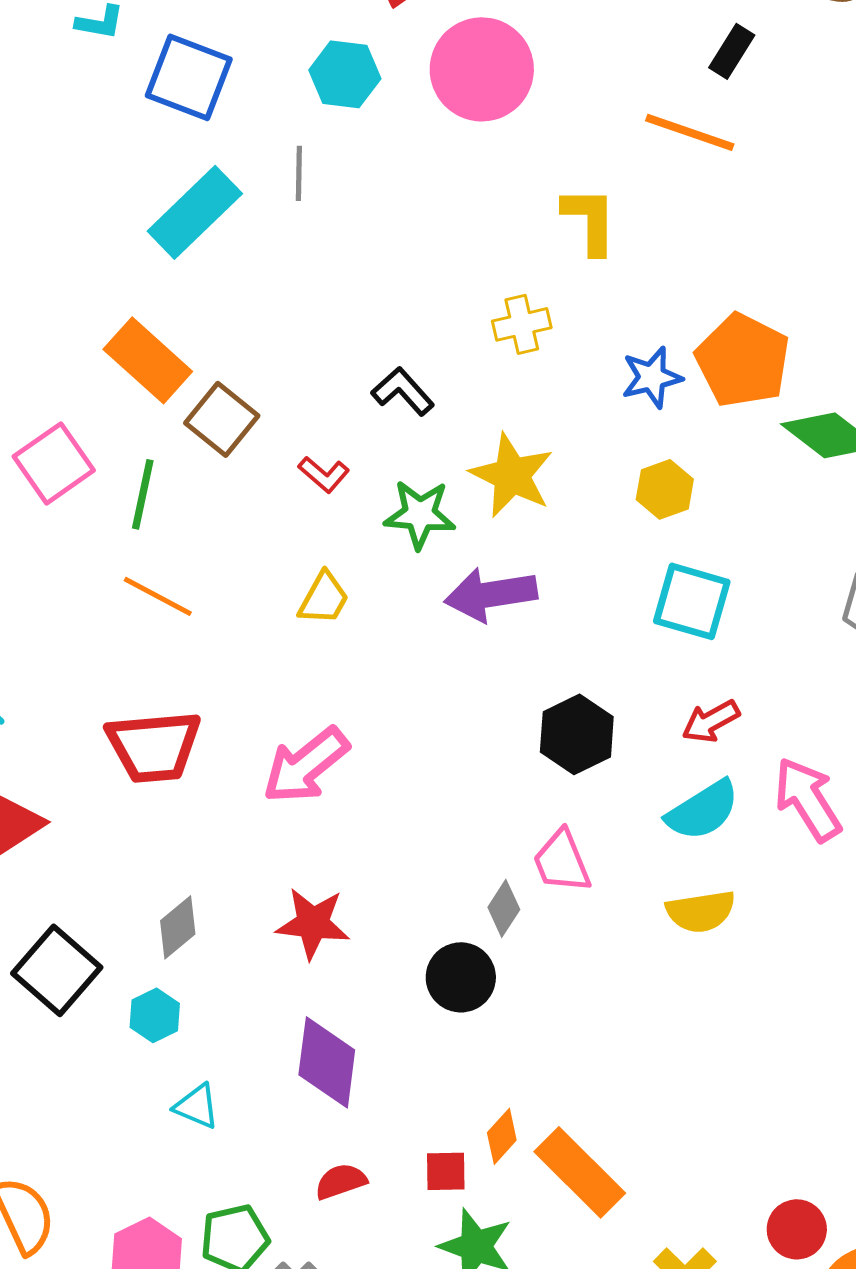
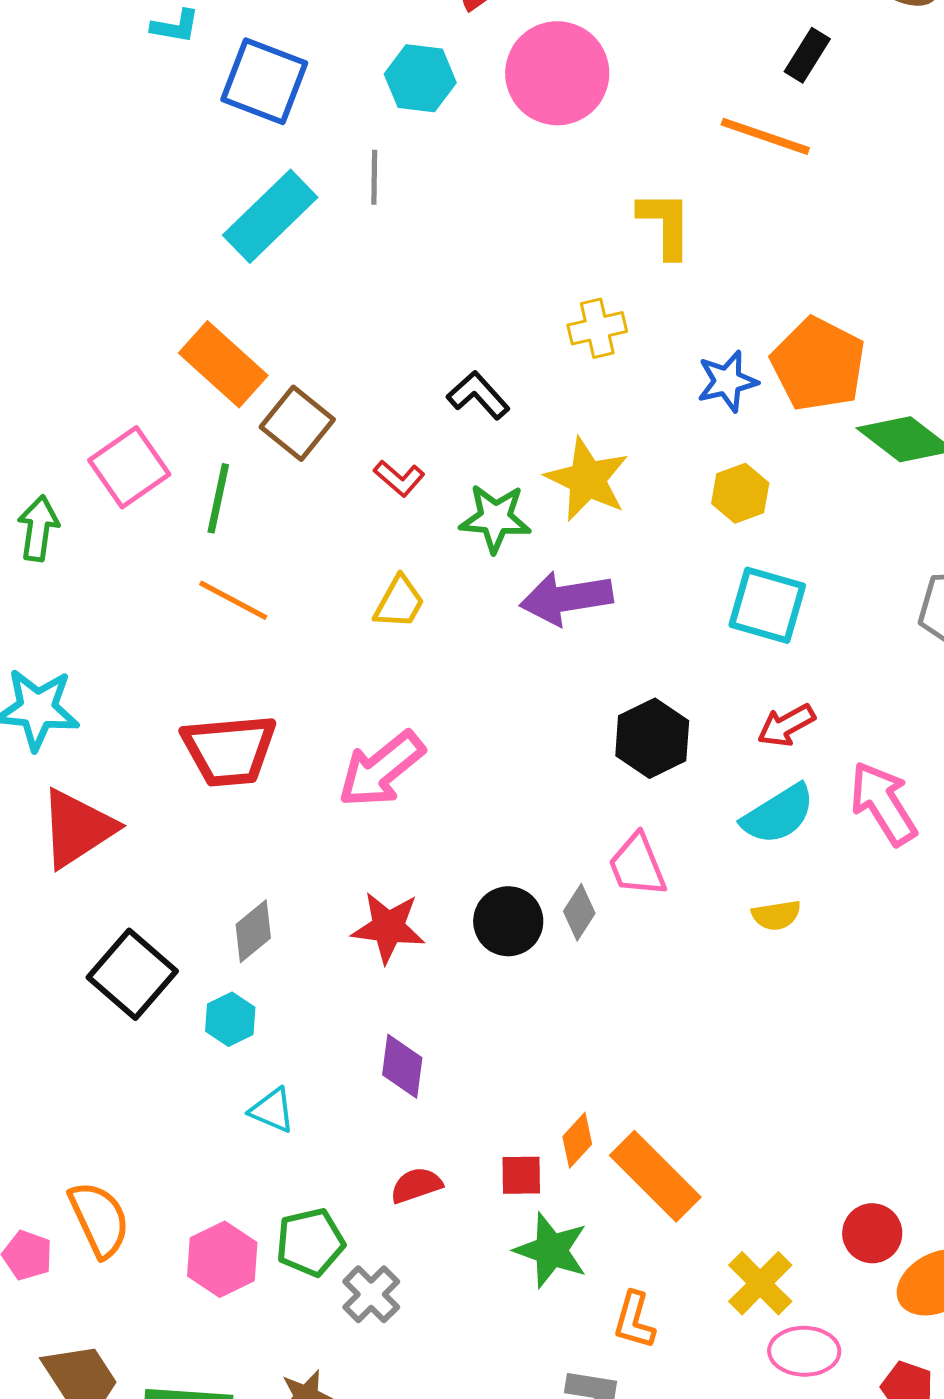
yellow semicircle: (701, 911) -> (776, 915), size x0.7
black circle: (461, 977) -> (508, 921), moved
purple diamond: (327, 1062) -> (402, 1066), size x0.7

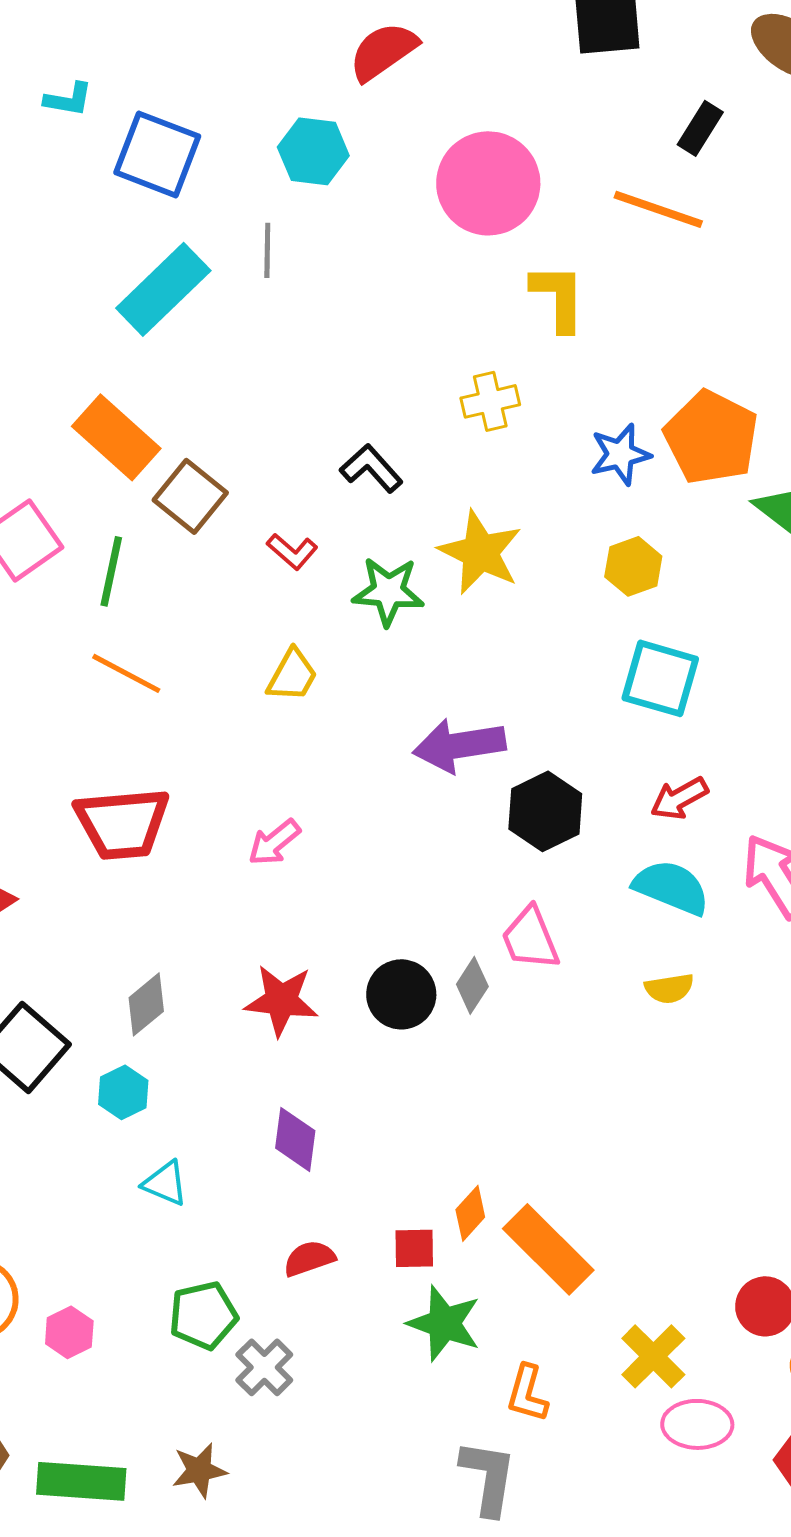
pink circle: (557, 73) -> (488, 183), moved
purple arrow: (566, 598) -> (459, 745), moved
pink arrow: (381, 769) -> (274, 842), size x0.6
cyan semicircle: (778, 814) -> (671, 887), turned -126
pink hexagon: (222, 1259) -> (69, 1332), moved, size x0.7

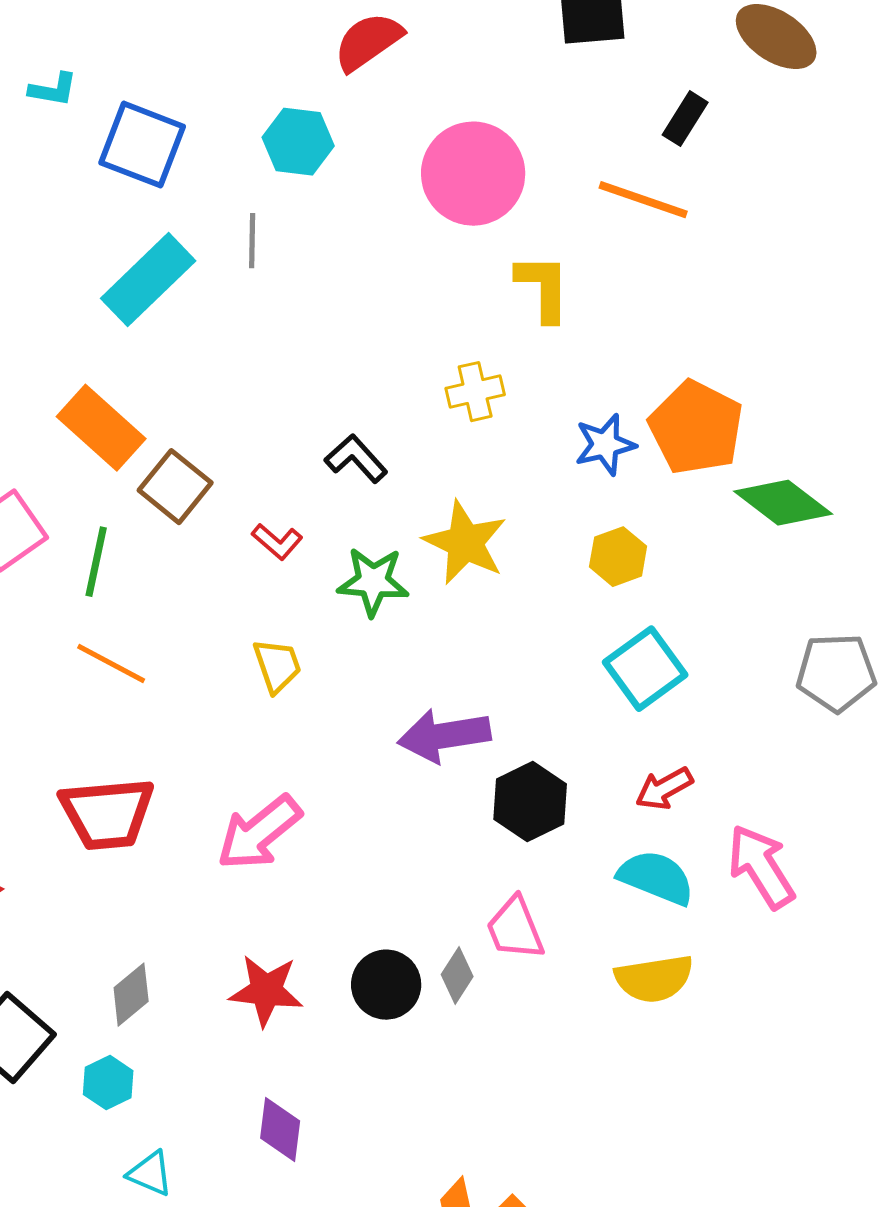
yellow trapezoid: (292, 675) -> (277, 666), turned -48
cyan square: (660, 678) -> (645, 669), turned 38
pink arrow: (274, 842) -> (259, 833), size x1.6
yellow semicircle: (669, 988) -> (654, 979), size x1.6

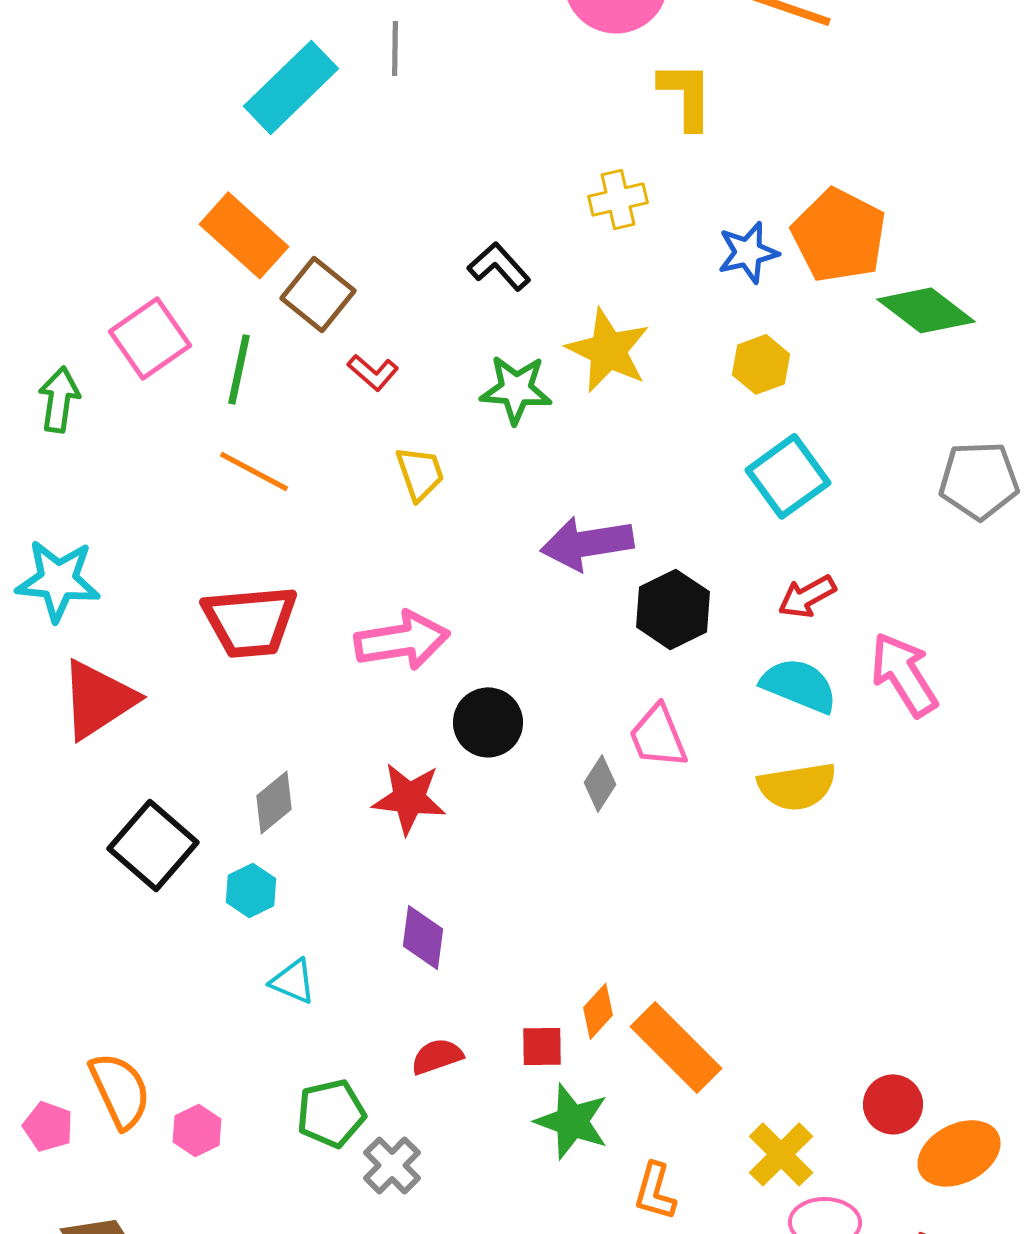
red L-shape: (277, 542) -> (373, 372), moved
pink arrow: (259, 833) -> (402, 640), turned -150
black circle: (386, 985) -> (488, 722), moved

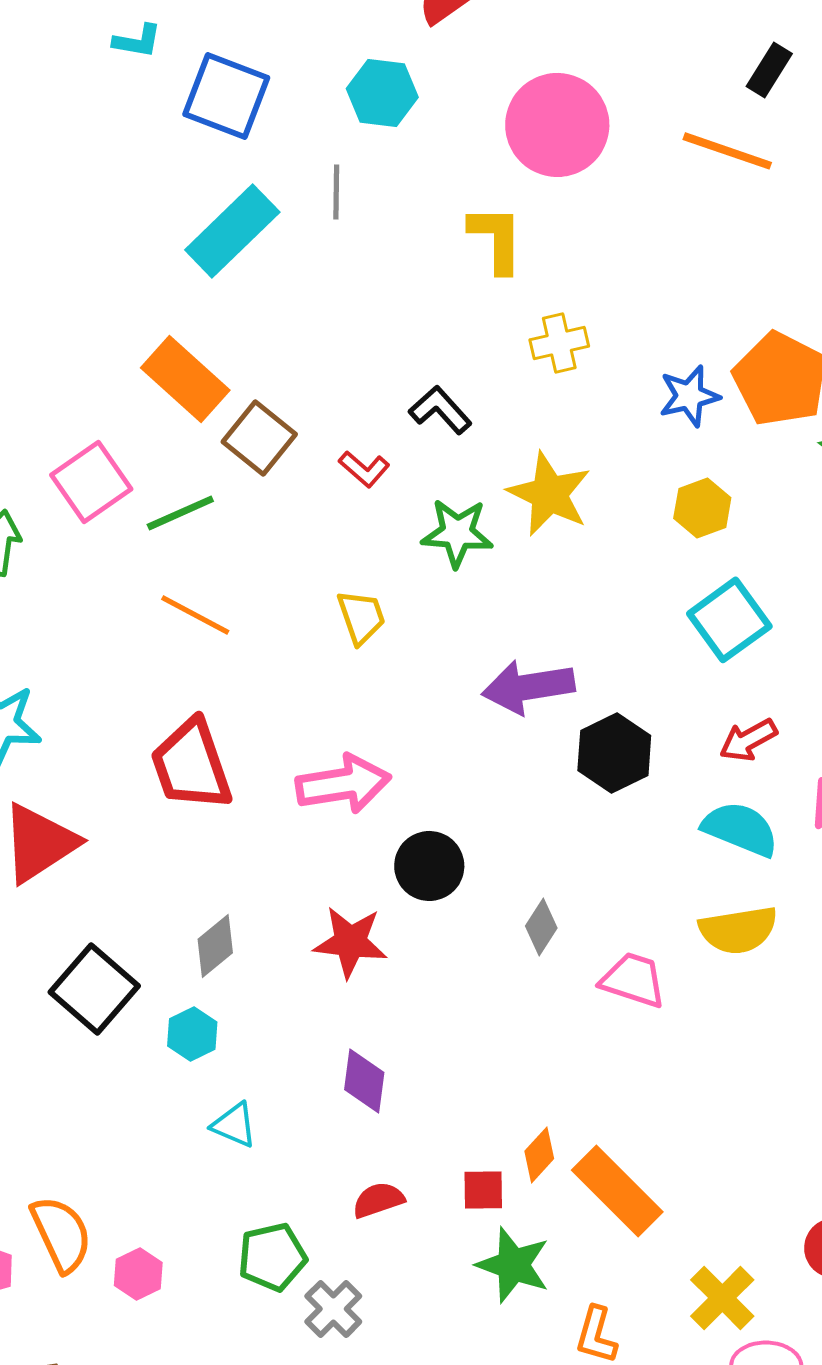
yellow L-shape: (686, 95) -> (496, 239), moved
green line: (239, 369) -> (180, 513), turned 54
red L-shape: (373, 372) -> (364, 469), moved
red trapezoid: (250, 621) -> (191, 765), turned 76
pink trapezoid: (658, 736) -> (633, 980), moved, turned 130

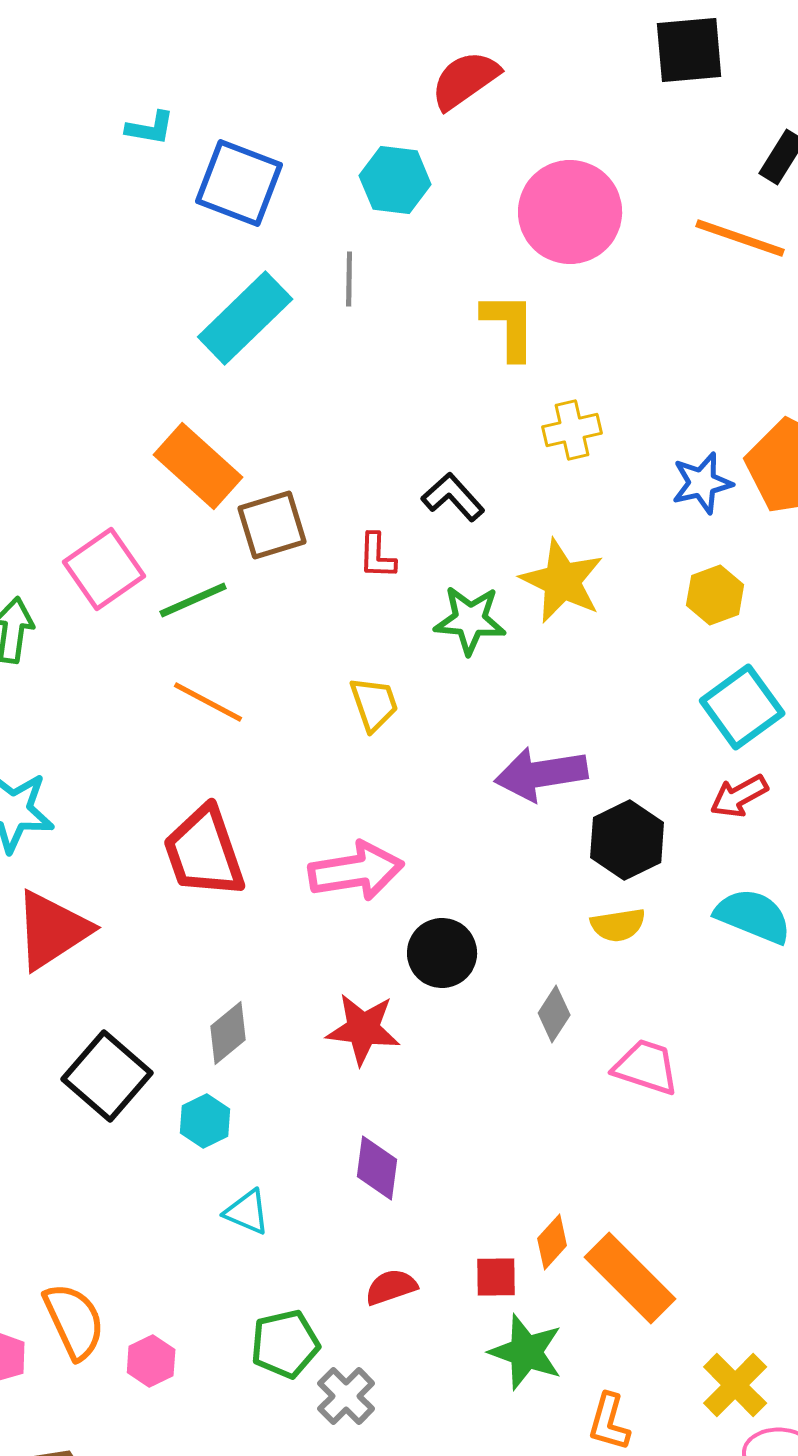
brown square: (259, 438) -> (272, 525), turned 34
red L-shape: (364, 469) -> (377, 556), turned 51
red arrow: (748, 740) -> (739, 796), moved
yellow semicircle: (738, 930) -> (618, 925), moved, size x0.7

